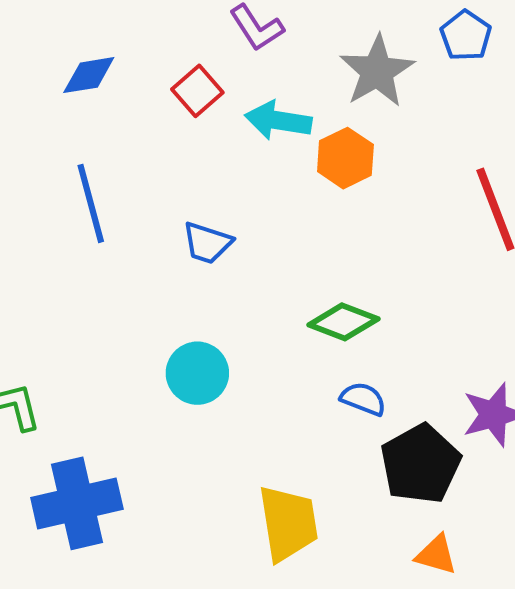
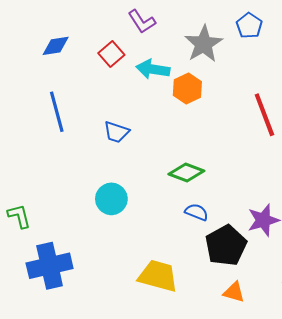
yellow trapezoid: (288, 523) -> (158, 276), turned -66

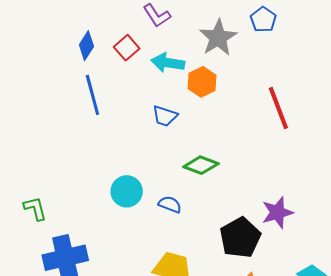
blue diamond: (56, 46) -> (86, 46), moved, turned -48
blue line: (57, 112) -> (92, 95), moved
blue trapezoid: (116, 132) -> (165, 116), moved
blue semicircle: (196, 212) -> (170, 204), moved

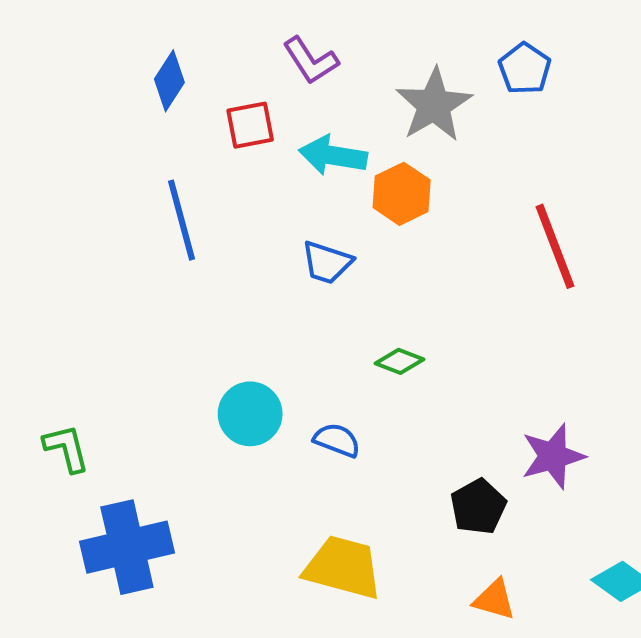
blue diamond: (86, 46) -> (169, 81), moved
red square: (127, 48) -> (250, 125), turned 30
green diamond: (201, 165) -> (400, 361), size x0.7
black pentagon: (240, 238) -> (478, 507), size x0.7

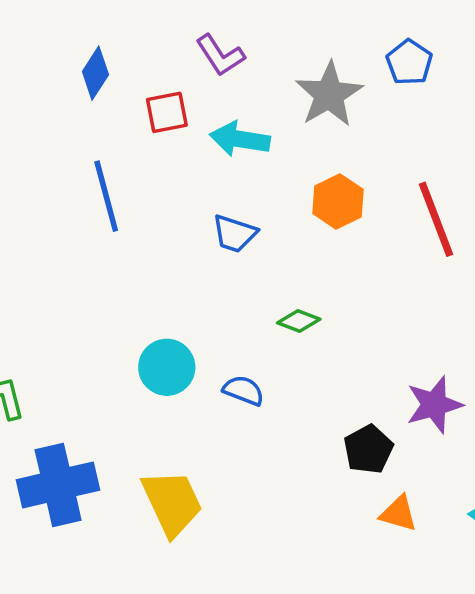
orange hexagon: (402, 194) -> (338, 201), moved
yellow trapezoid: (343, 567) -> (172, 503), moved, turned 50
orange triangle: (494, 600) -> (399, 513), moved

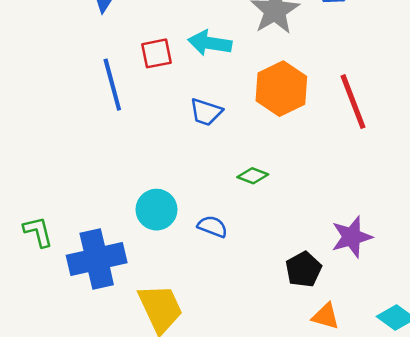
red square: (167, 112) -> (157, 53), moved
orange hexagon: (338, 201) -> (281, 89), size x1.4
blue cross: (58, 485) -> (97, 259), moved

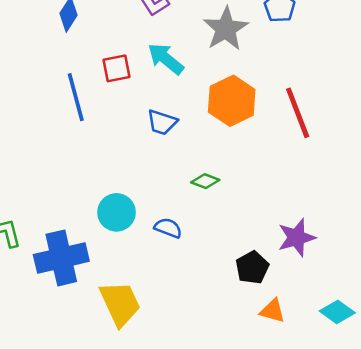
cyan arrow: (210, 43) -> (166, 59), turned 30

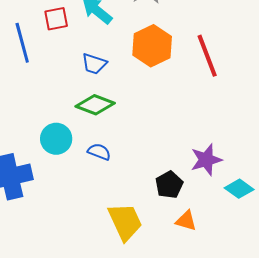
green diamond: (205, 181) -> (95, 105), moved, size x1.6
yellow trapezoid: (120, 304) -> (125, 222), moved
cyan diamond: (337, 312) -> (239, 189), moved

